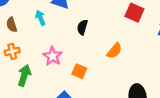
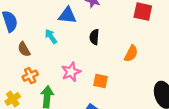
pink star: (53, 56) -> (71, 72), turned 30

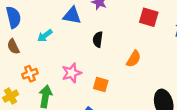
cyan arrow: (51, 36) -> (45, 36), moved, turned -96
brown semicircle: (24, 49) -> (13, 47), moved

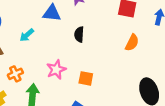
orange semicircle: (134, 59) -> (132, 43), moved

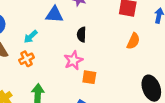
pink star: (56, 70) -> (73, 60), moved
orange cross: (15, 74) -> (26, 59), moved

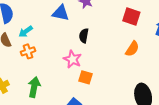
cyan arrow: (31, 37) -> (26, 32), moved
pink star: (73, 60) -> (73, 59), turned -30

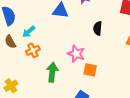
black semicircle: (84, 36) -> (98, 28), moved
green arrow: (34, 87) -> (52, 72), moved

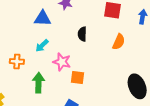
cyan arrow: (29, 32) -> (42, 46), moved
orange cross: (33, 50) -> (17, 61), turned 32

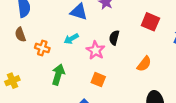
orange semicircle: (119, 42) -> (144, 64), moved
pink star: (62, 62) -> (95, 50), moved

